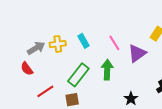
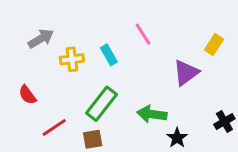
pink line: (114, 43) -> (143, 34), moved
gray arrow: (36, 48) -> (41, 39), moved
green arrow: (107, 70) -> (152, 114), moved, turned -84

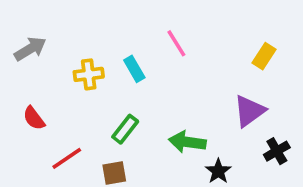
gray arrow: (41, 39) -> (30, 49), moved
purple triangle: (186, 73) -> (249, 111), moved
green rectangle: (102, 104) -> (125, 129), size x0.7

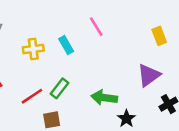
yellow rectangle: (264, 56) -> (159, 36), turned -54
red line: (67, 158) -> (32, 96), moved

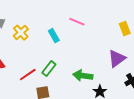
pink line: (96, 27) -> (77, 22), turned -35
yellow cross: (33, 49) -> (21, 33), moved, turned -35

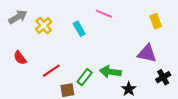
purple triangle: (117, 59) -> (147, 53), turned 48
green rectangle: (49, 69) -> (85, 77), moved

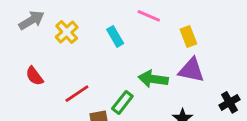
yellow rectangle: (156, 21) -> (188, 36), moved
purple triangle: (147, 53) -> (191, 70), moved
green arrow: (110, 72) -> (153, 79), moved

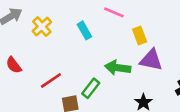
yellow rectangle: (188, 36) -> (140, 36), moved

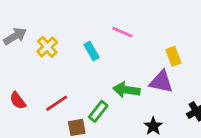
yellow rectangle: (140, 36) -> (173, 56), moved
red semicircle: (14, 65) -> (18, 101), moved

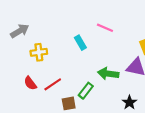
yellow cross: (47, 47) -> (39, 52), moved, turned 35
red semicircle: (18, 101) -> (30, 83), moved

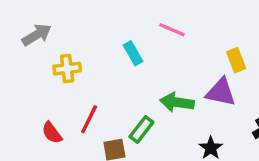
red semicircle: (30, 83) -> (52, 133), moved
red line: (53, 84) -> (89, 119), turned -30

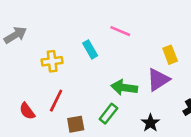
yellow cross: (67, 69) -> (52, 61), moved
purple triangle: (221, 92) -> (158, 80), turned -45
green rectangle: (141, 129) -> (108, 114), moved

